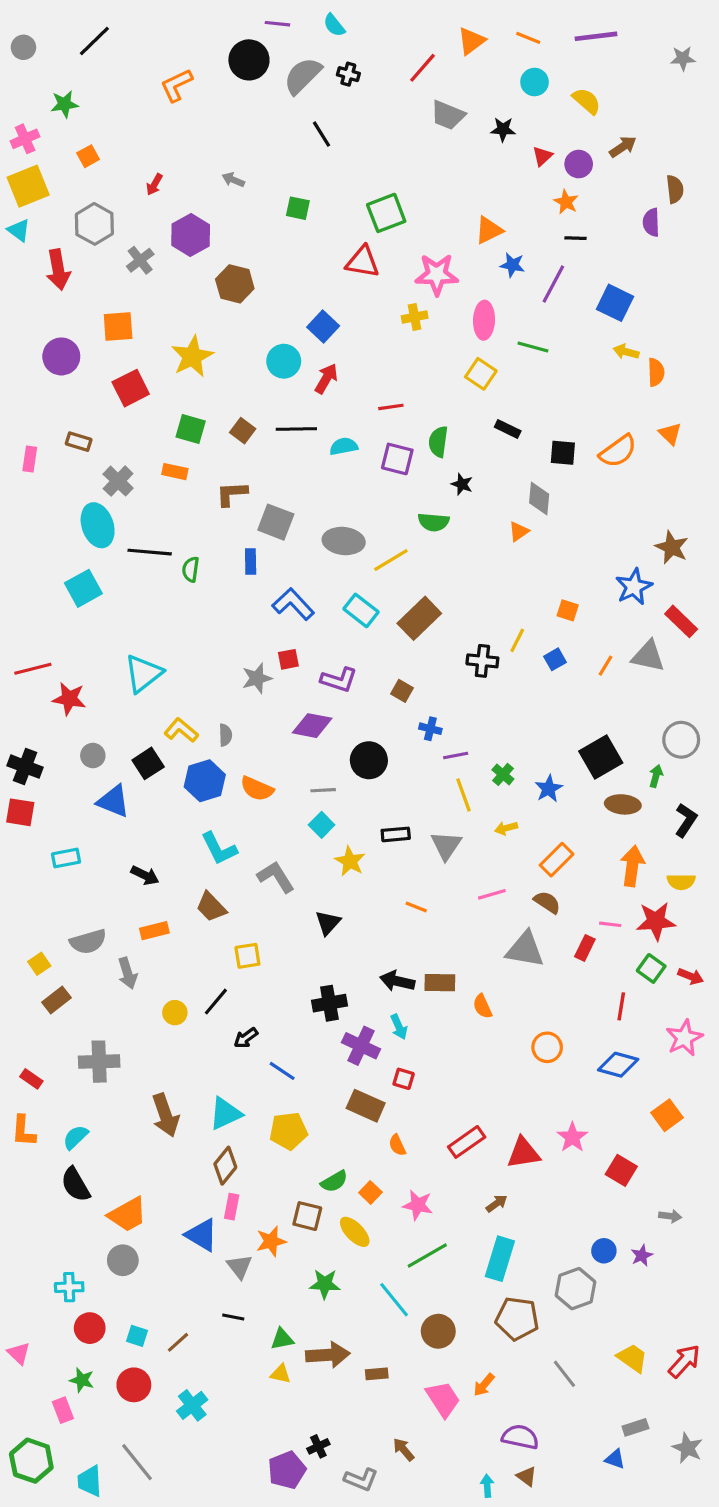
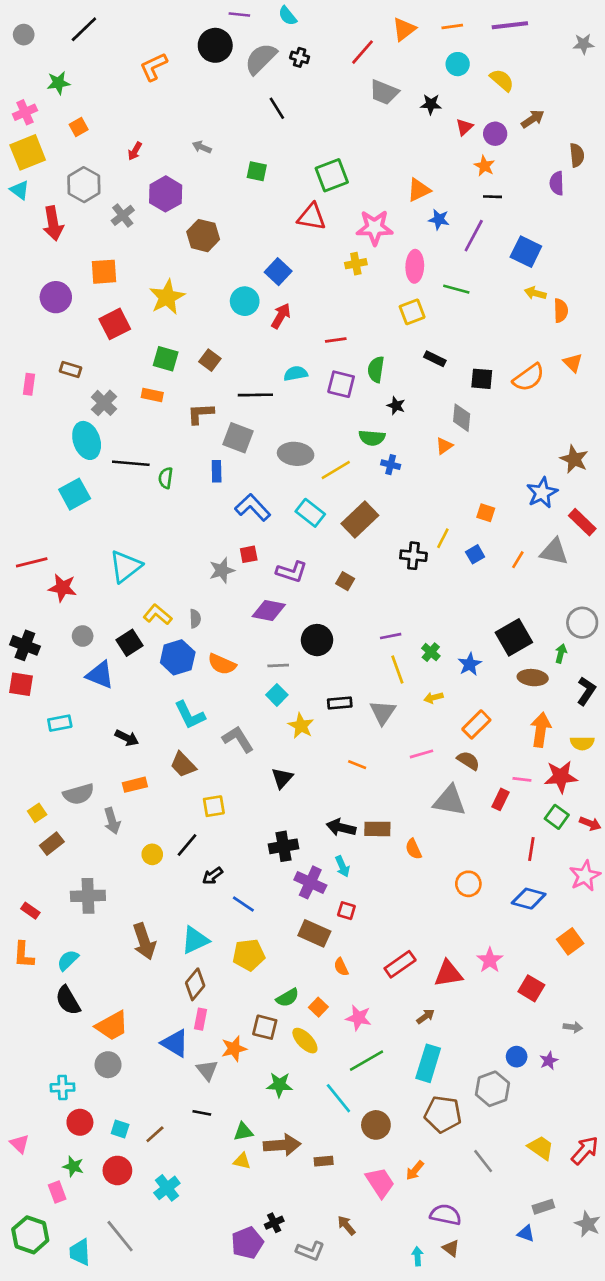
orange line: (528, 38) -> (452, 27), turned -30
yellow square: (481, 374) -> (412, 312), turned 35
black line: (296, 429) -> (255, 395), moved
blue cross: (430, 729) -> (391, 465), moved

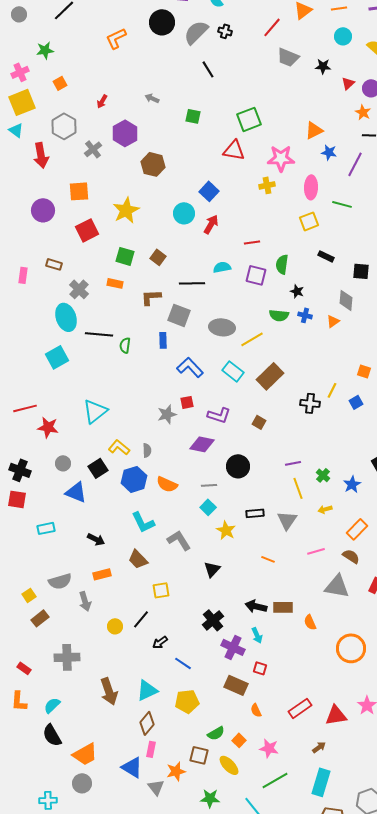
blue cross: (391, 465) -> (305, 315), moved
black cross: (284, 846) -> (213, 620), turned -30
orange circle: (468, 884) -> (351, 648), size x1.5

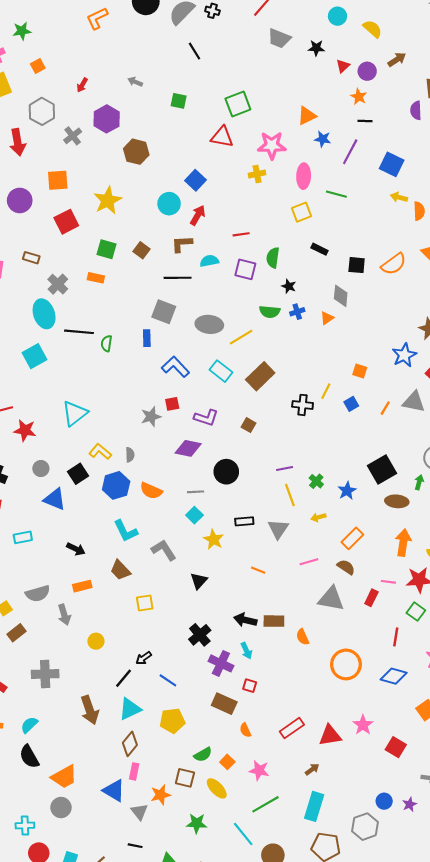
brown L-shape: (151, 297) -> (182, 244), moved
blue cross: (305, 315) -> (297, 312), turned -32
black line: (141, 619) -> (123, 678), moved

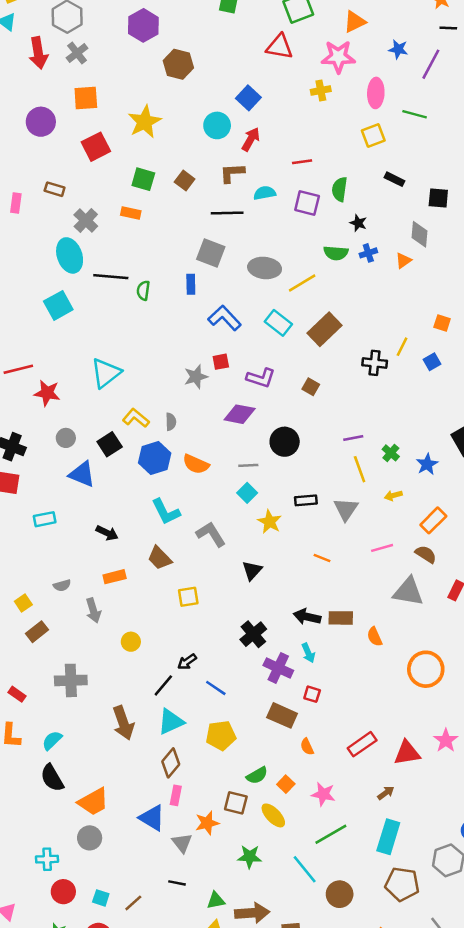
orange triangle: (307, 116) -> (355, 22), moved
gray cross: (73, 136) -> (77, 53), moved
gray semicircle: (38, 594) -> (62, 585), size x0.6

